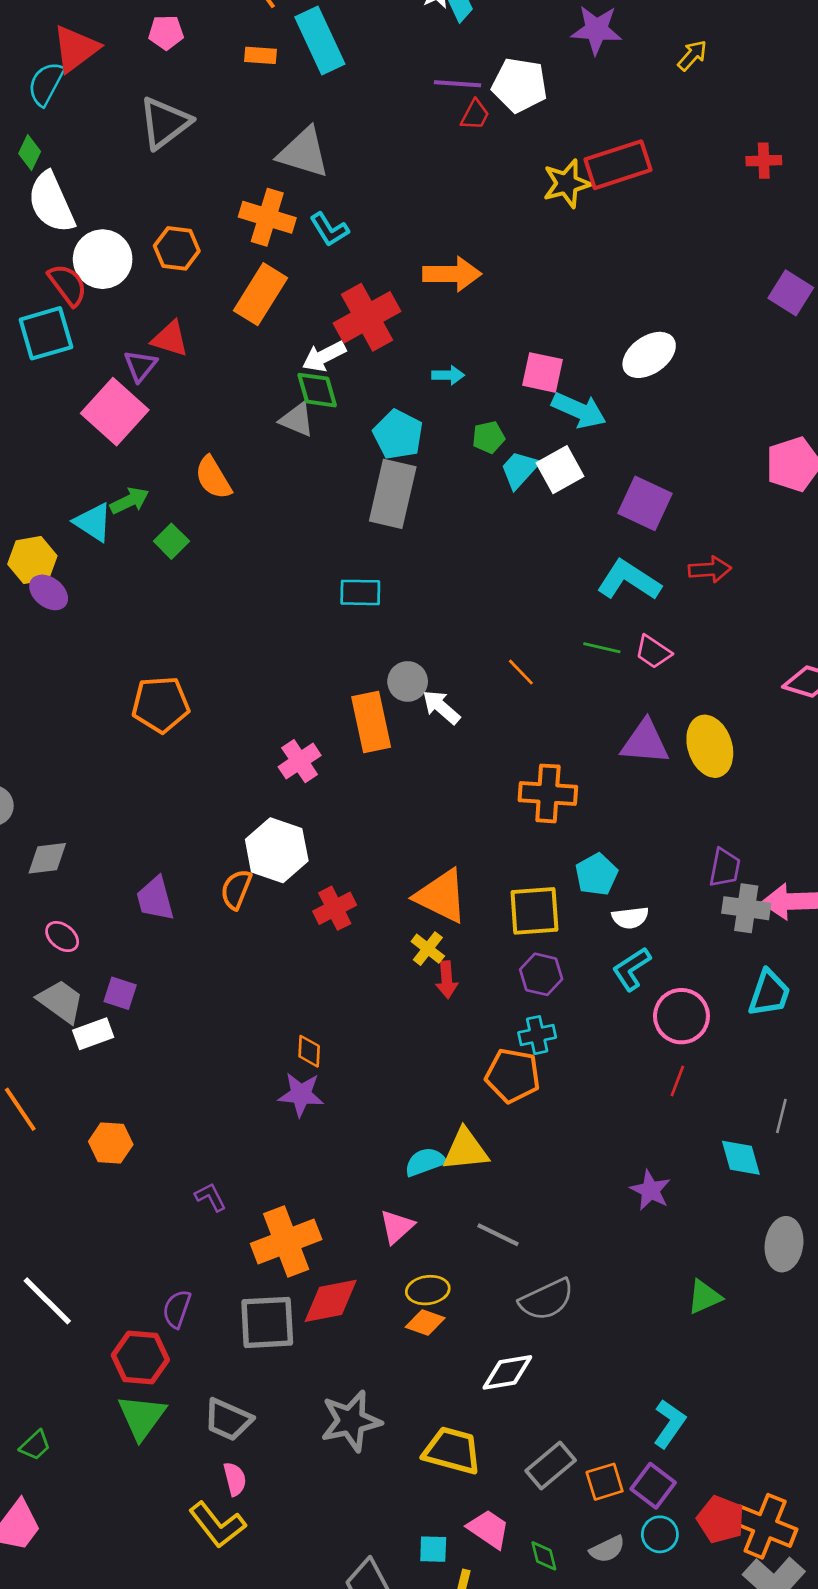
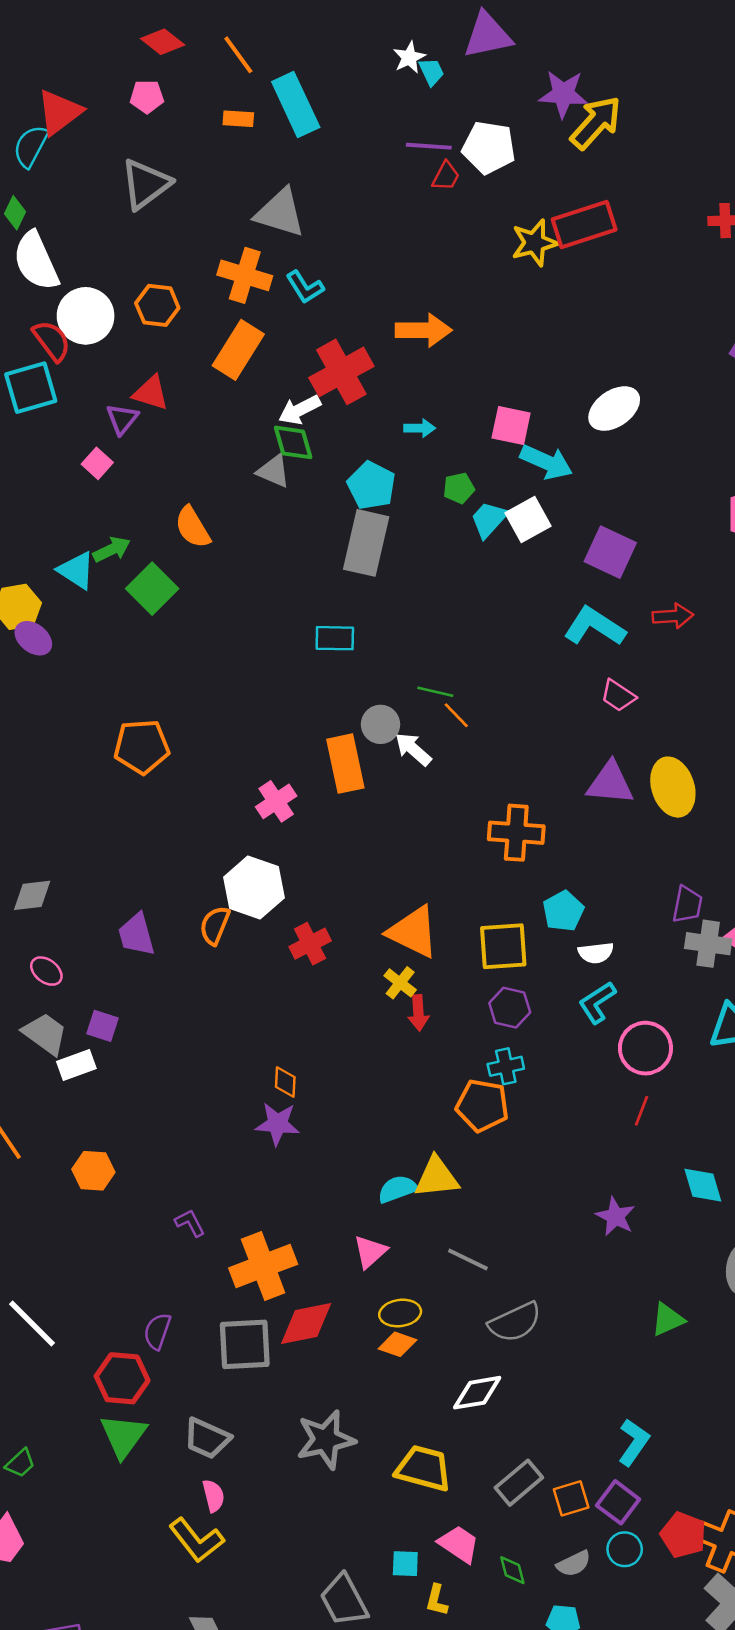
yellow arrow: (692, 55) -> (596, 123), moved, size x1.8
pink square: (115, 412) -> (97, 463), size x0.5
green square: (171, 541) -> (152, 589), size x1.5
green line: (602, 648) -> (435, 692), moved
orange line: (521, 672) -> (456, 715), moved

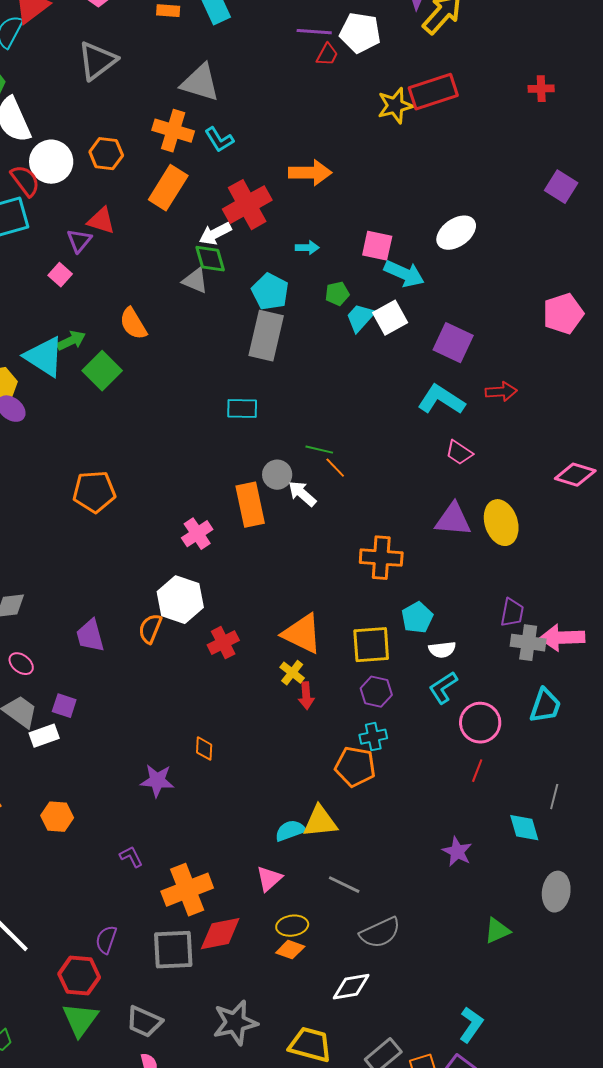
cyan triangle: (76, 570) -> (44, 357), size x1.4
purple star: (277, 1124) -> (157, 781), moved

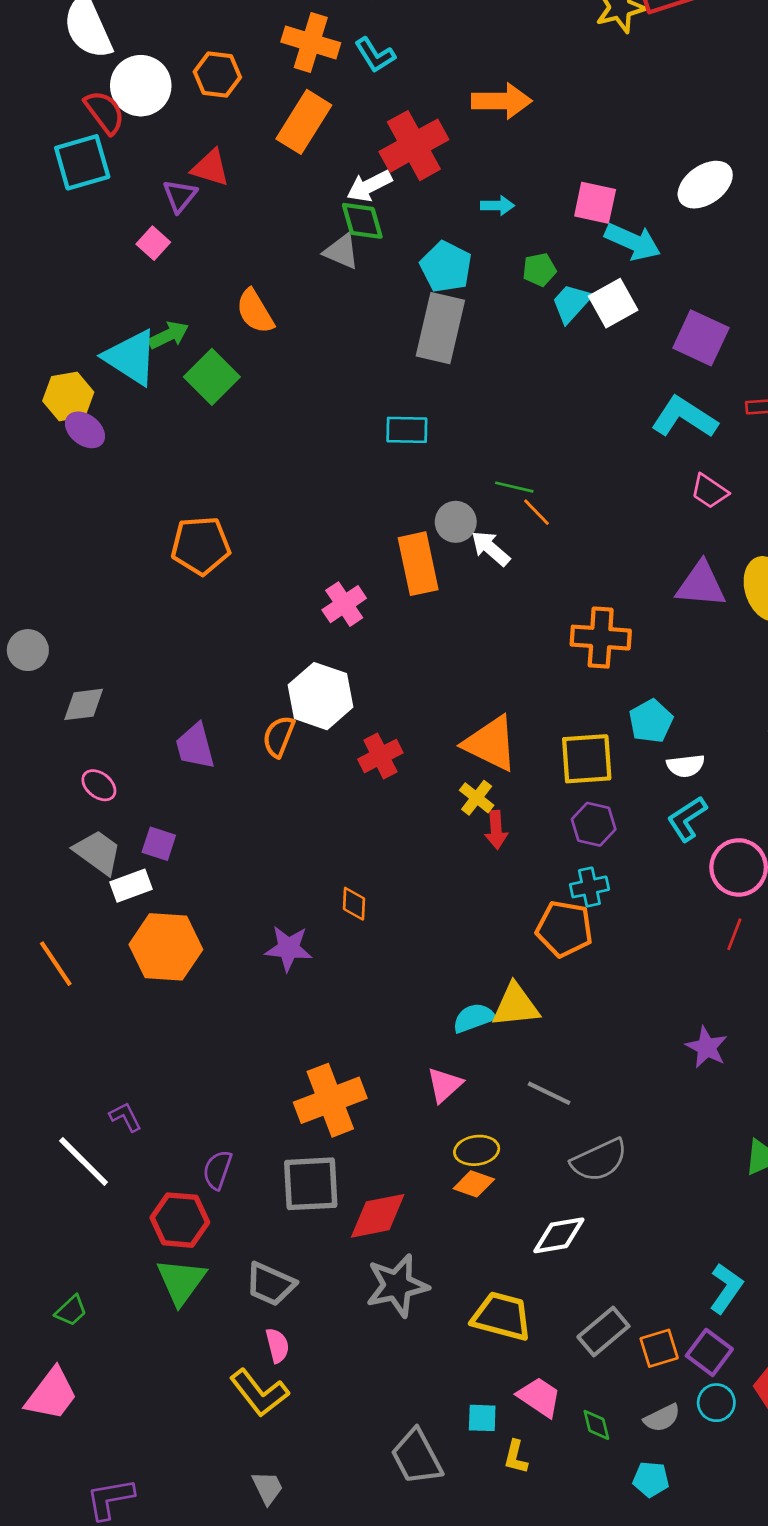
orange hexagon: (57, 817) -> (166, 947), moved, size x1.6
purple L-shape: (131, 857) -> (125, 1117), moved
red diamond: (220, 934) -> (378, 1216), moved

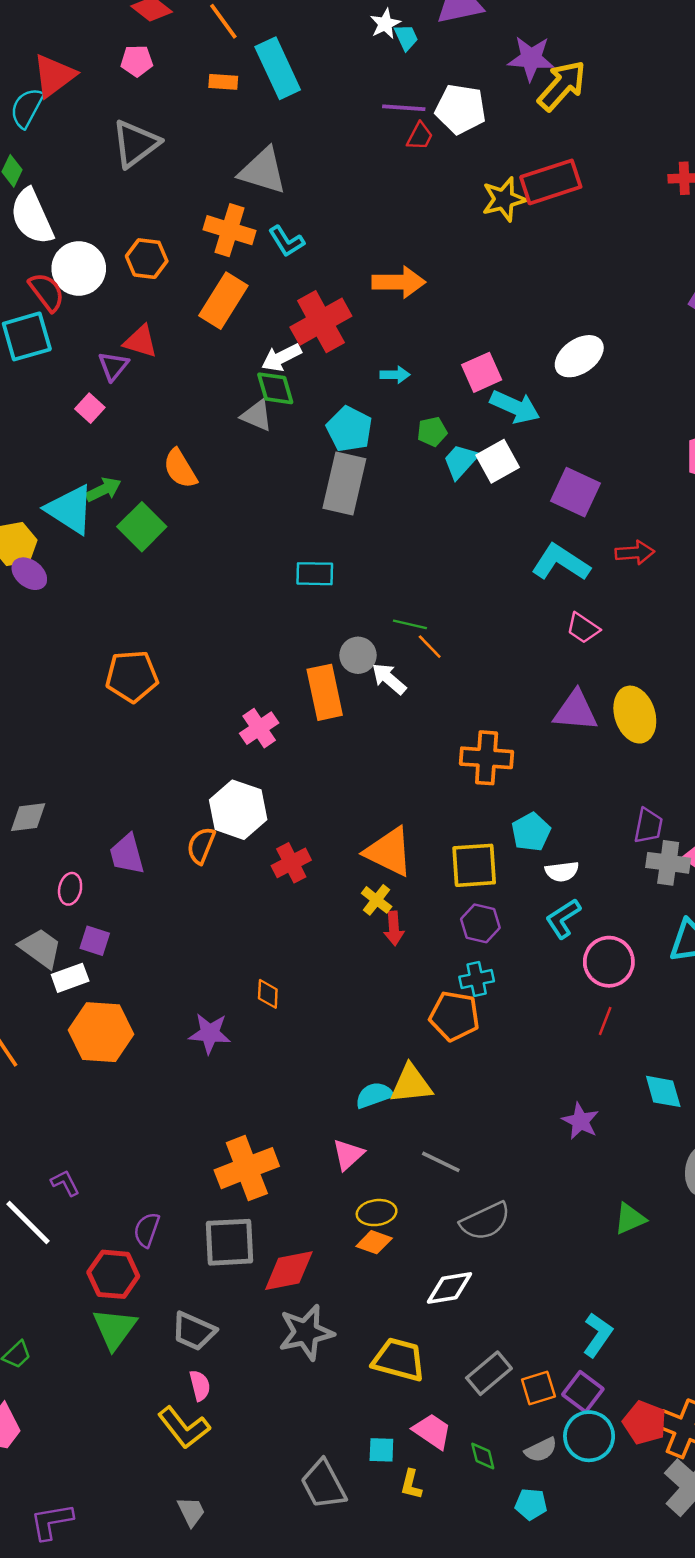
pink square: (595, 203) -> (482, 372), turned -36
pink ellipse: (99, 785) -> (70, 889), moved, turned 64
cyan circle: (716, 1403) -> (589, 1436), size x1.5

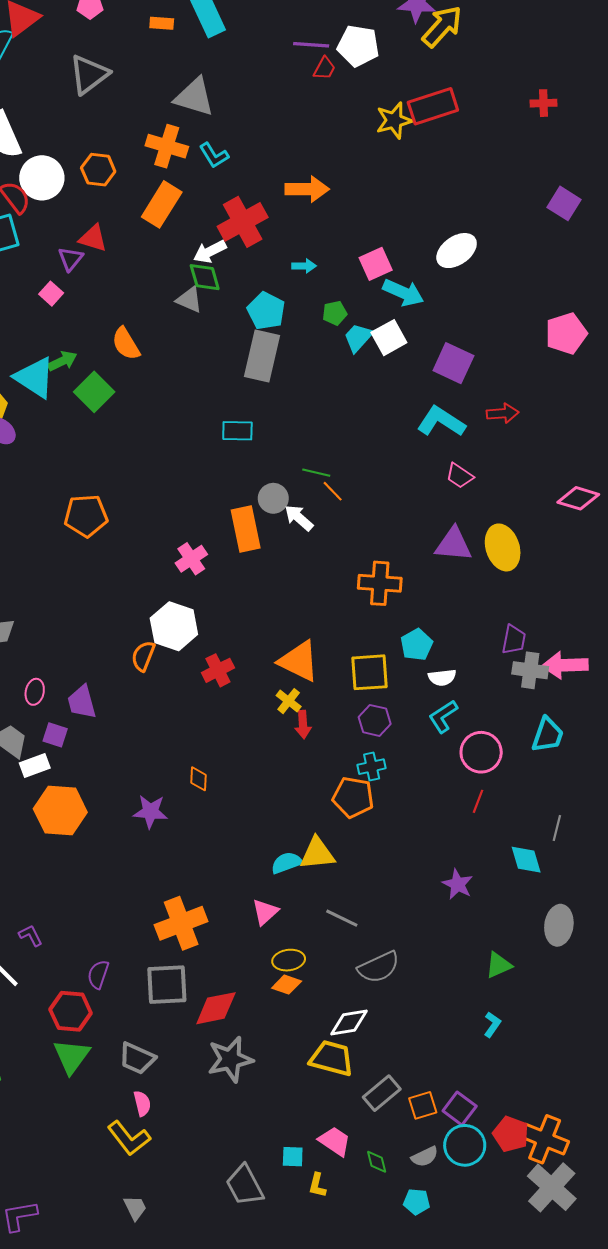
purple trapezoid: (127, 854) -> (82, 702), moved
cyan L-shape: (598, 1335) -> (492, 1025), moved, size x0.7
yellow trapezoid: (399, 1360) -> (332, 1058), moved

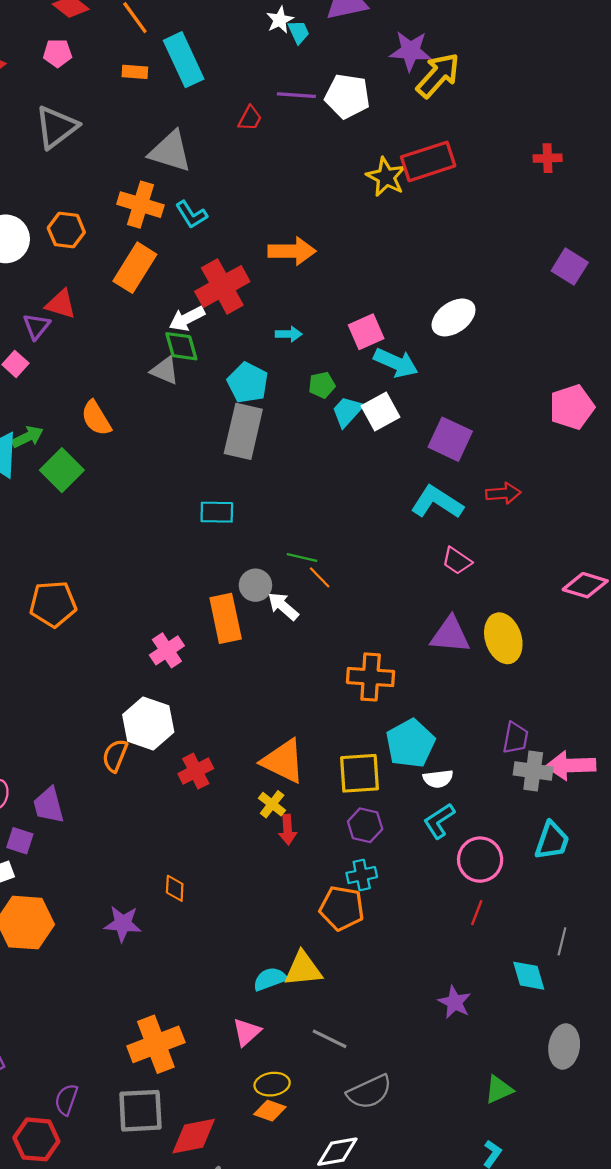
red trapezoid: (324, 68) -> (250, 118), moved
yellow star: (394, 121) -> (386, 177), turned -30
cyan pentagon: (417, 645) -> (410, 743), size x1.4

